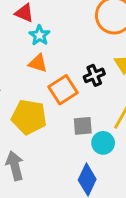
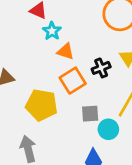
orange triangle: (38, 63) -> (66, 51), moved

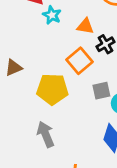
orange triangle: (66, 51) -> (85, 26), moved

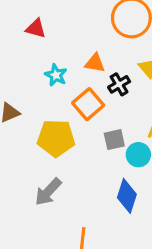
cyan star: (52, 15) -> (56, 75), moved
gray arrow: (46, 134) -> (48, 192), turned -115

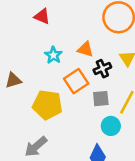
gray square: (114, 140) -> (101, 99), moved

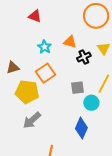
orange square: (76, 81) -> (46, 73), moved
gray square: (101, 99) -> (78, 88), moved
yellow pentagon: (47, 105) -> (27, 92), moved

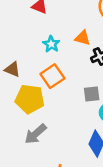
brown triangle: (13, 68) -> (12, 69), turned 40

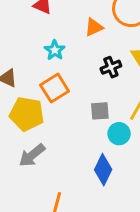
orange triangle: (83, 38) -> (94, 27), moved, turned -42

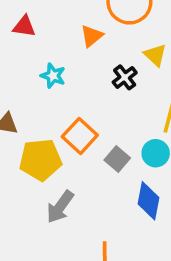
orange square: (55, 88) -> (80, 136), moved
gray square: (100, 111) -> (117, 159), moved, turned -30

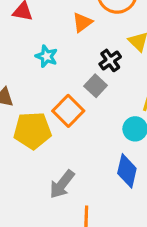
gray square: (117, 159) -> (96, 86), moved
gray arrow: (60, 207) -> (62, 184), moved

